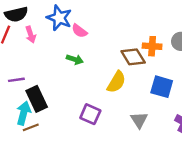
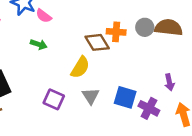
blue square: (162, 87) -> (125, 97), moved
gray triangle: (139, 120) -> (91, 96), moved

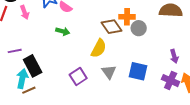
gray circle: (145, 27) -> (139, 28), moved
purple square: (54, 99) -> (78, 77), turned 36
purple cross: (149, 108) -> (171, 81), moved

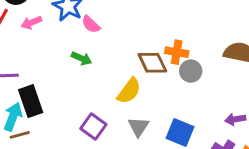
pink arrow: (25, 12) -> (31, 23), turned 80
purple arrow: (174, 56) -> (235, 119), turned 88
purple square: (78, 77) -> (93, 126), turned -30

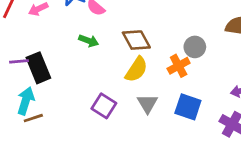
orange cross: (177, 52) -> (179, 66), moved, turned -35
brown diamond: (152, 63) -> (136, 40), moved
black rectangle: (31, 101) -> (38, 68), moved

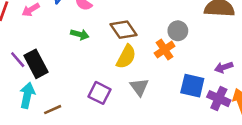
purple line: (19, 61) -> (18, 60), turned 60
blue square: (188, 107) -> (192, 86), moved
brown line: (33, 118) -> (53, 110), moved

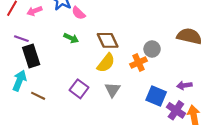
purple line: (18, 60) -> (21, 39), moved, turned -40
brown line: (53, 110) -> (38, 96), turned 40

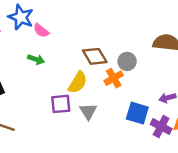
brown diamond: (108, 40) -> (95, 56), moved
purple square: (79, 89) -> (61, 104), moved, turned -36

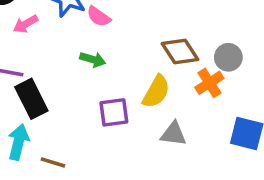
purple square: (61, 104) -> (114, 112), moved
gray triangle: (88, 111) -> (173, 134), turned -48

